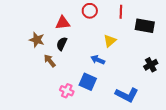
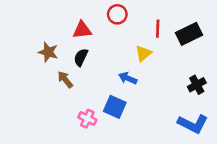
red line: (121, 12) -> (158, 29), moved
black rectangle: (145, 26) -> (189, 34), turned -36
blue L-shape: (127, 95) -> (193, 124), moved

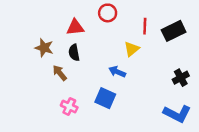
black semicircle: (81, 57) -> (74, 53), turned -35
pink cross: (87, 119) -> (69, 106), moved

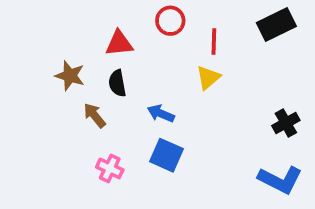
red line: (145, 26) -> (214, 42), moved
black rectangle: (174, 31) -> (276, 24), moved
blue arrow: (117, 72) -> (161, 114), moved

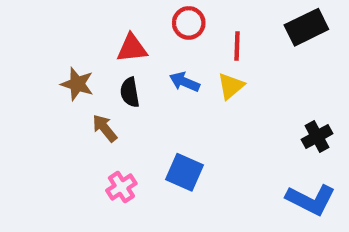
blue arrow: (161, 114) -> (185, 82), moved
pink cross: (110, 168) -> (121, 187), turned 32

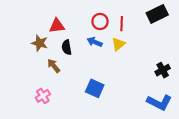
red circle: (189, 23) -> (100, 21), moved
red triangle: (132, 48) -> (57, 26), moved
pink cross: (121, 187) -> (43, 96), moved

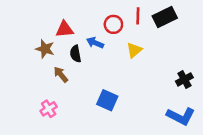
black rectangle: (157, 14) -> (165, 17), moved
red line: (122, 24) -> (138, 16), moved
blue arrow: (95, 42) -> (95, 43), moved

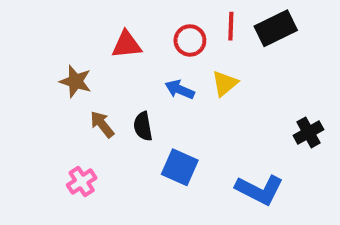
red triangle: (64, 29) -> (127, 45), moved
blue arrow: (95, 43) -> (180, 90), moved
black semicircle: (76, 54) -> (143, 126), moved
blue L-shape: (181, 116) -> (259, 190), moved

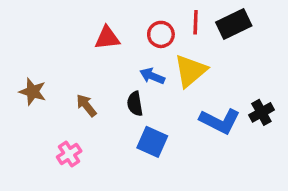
brown star: (76, 81) -> (33, 92), moved
yellow triangle: (225, 83) -> (190, 71), size x1.5
black semicircle: (143, 126) -> (135, 104), moved
blue L-shape: (259, 190) -> (220, 121), moved

